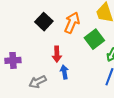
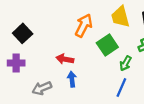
black square: (44, 22) -> (23, 33), moved
red arrow: (57, 54) -> (65, 59), turned 98

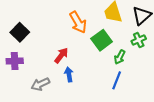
orange arrow: (84, 25) -> (78, 22), turned 125
red arrow: (65, 59) -> (61, 55), turned 119

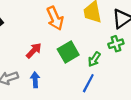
green square: (102, 40) -> (68, 52), moved
blue arrow: (69, 74) -> (35, 80), moved

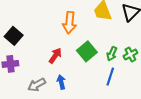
orange arrow: (55, 18) -> (69, 23), turned 40
green cross: (116, 44) -> (130, 55), moved

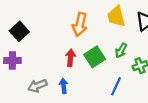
green arrow: (112, 54) -> (121, 51), moved
red arrow: (55, 56) -> (70, 58), moved, turned -35

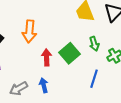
orange arrow: (80, 24) -> (29, 31), moved
green arrow: (121, 51) -> (94, 44), turned -40

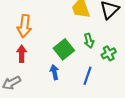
red arrow: (47, 57) -> (22, 54), moved
blue arrow: (44, 85) -> (54, 72), moved

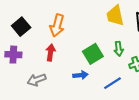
blue arrow: (54, 72) -> (80, 75), turned 88
blue line: (88, 76) -> (113, 83), turned 30

